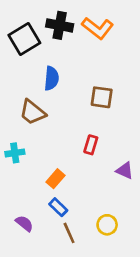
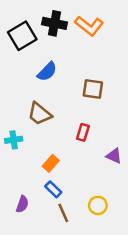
blue semicircle: (51, 78) -> (47, 72), turned 40
brown trapezoid: (32, 112) -> (40, 114), moved
purple semicircle: (24, 223) -> (22, 204), turned 70

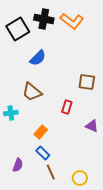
brown square: (93, 89) -> (87, 82), moved
yellow circle: (98, 205) -> (80, 178), moved

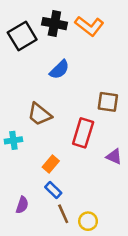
blue semicircle: (38, 58) -> (59, 70), moved
red rectangle: (67, 107) -> (83, 133), size x1.6
yellow circle: (80, 178) -> (88, 221), moved

